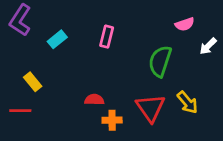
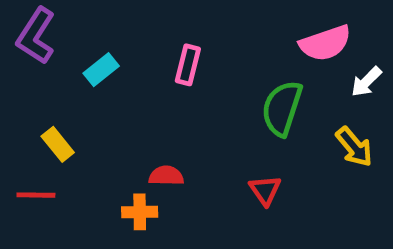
pink semicircle: (185, 24) -> (325, 43), size x1.5
yellow arrow: (187, 102) -> (354, 147), moved
red triangle: (150, 108) -> (265, 190), size x0.6
orange cross: (112, 120) -> (140, 212), moved

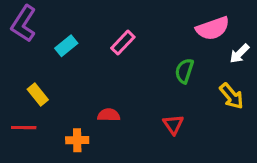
pink rectangle: (188, 65) -> (123, 43), turned 30
green semicircle: (282, 108) -> (184, 71), size x0.7
orange cross: (140, 212) -> (77, 140), moved

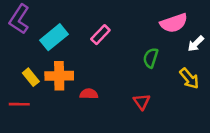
cyan rectangle: (66, 46) -> (54, 37), size x1.5
orange cross: (77, 140) -> (59, 76), moved, size x1.5

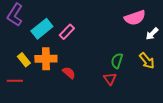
pink rectangle: (100, 35) -> (67, 32), moved
green semicircle: (151, 58) -> (117, 61), moved
red semicircle: (89, 94) -> (69, 73), turned 40

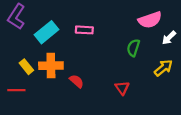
pink rectangle: (67, 32) -> (84, 30), moved, turned 49
green semicircle: (117, 61) -> (133, 48), moved
yellow arrow: (147, 61) -> (163, 68), turned -90

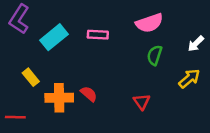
pink semicircle: (150, 20) -> (149, 23), moved
orange cross: (51, 66) -> (59, 98), moved
red line: (16, 90) -> (15, 117), moved

